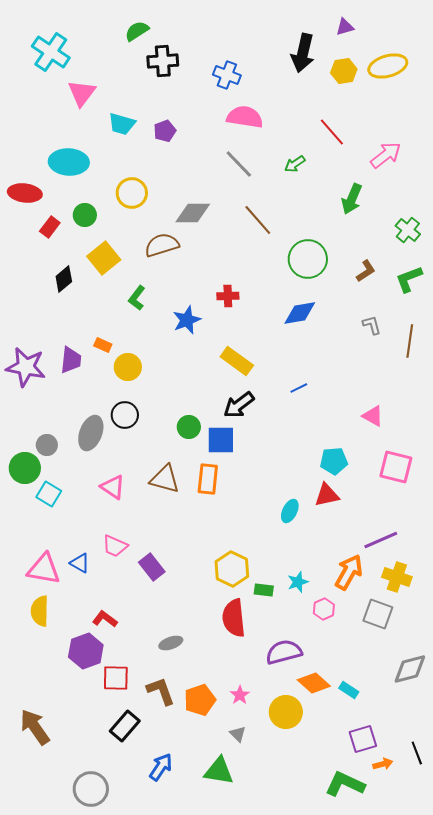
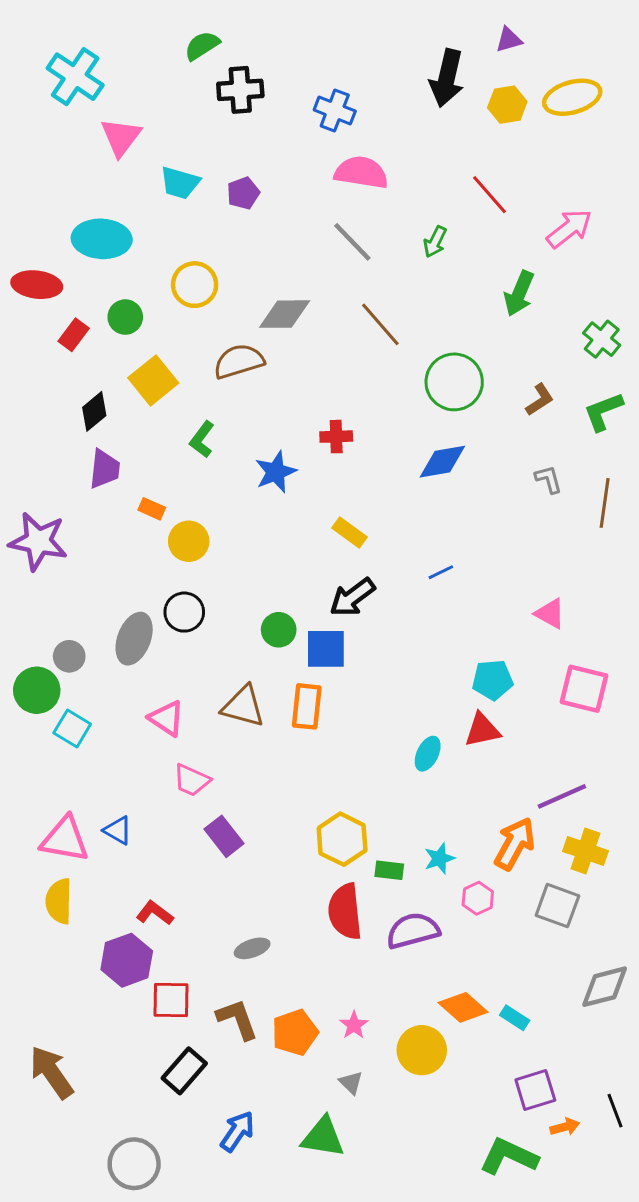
green arrow: (295, 164) -> (435, 242), turned -30
purple trapezoid: (71, 360) -> (105, 469), moved
yellow rectangle: (237, 361) -> (349, 532), size x0.7
pink trapezoid: (115, 546) -> (192, 780), moved
purple semicircle: (284, 652) -> (413, 931), moved

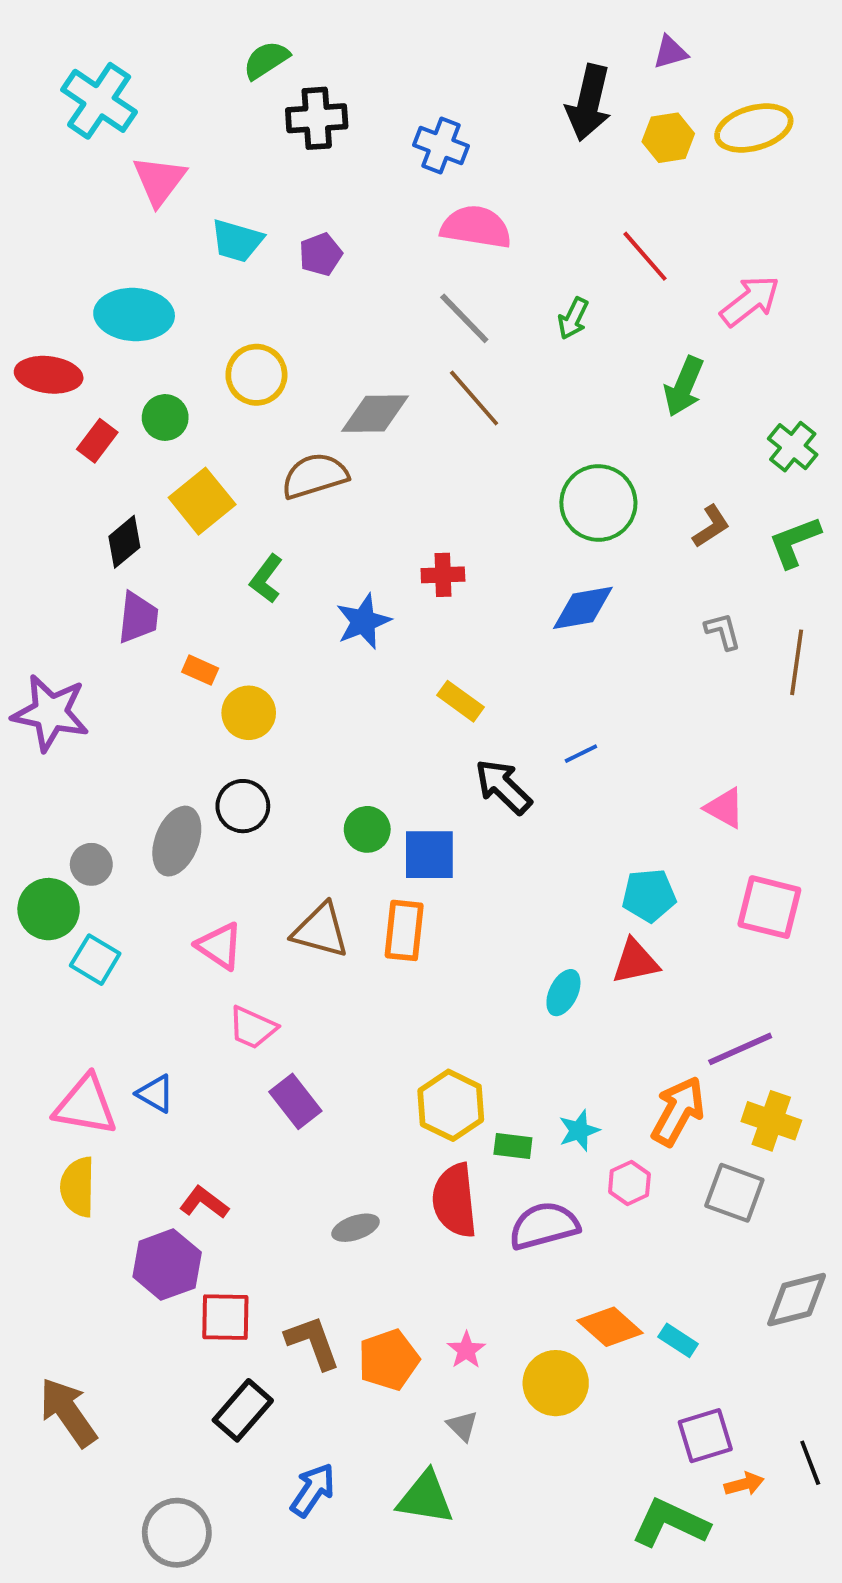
brown line: (380, 324) -> (474, 398), moved
black arrow: (352, 597) -> (503, 787), moved, turned 81
gray ellipse: (252, 948) -> (356, 1228), moved

